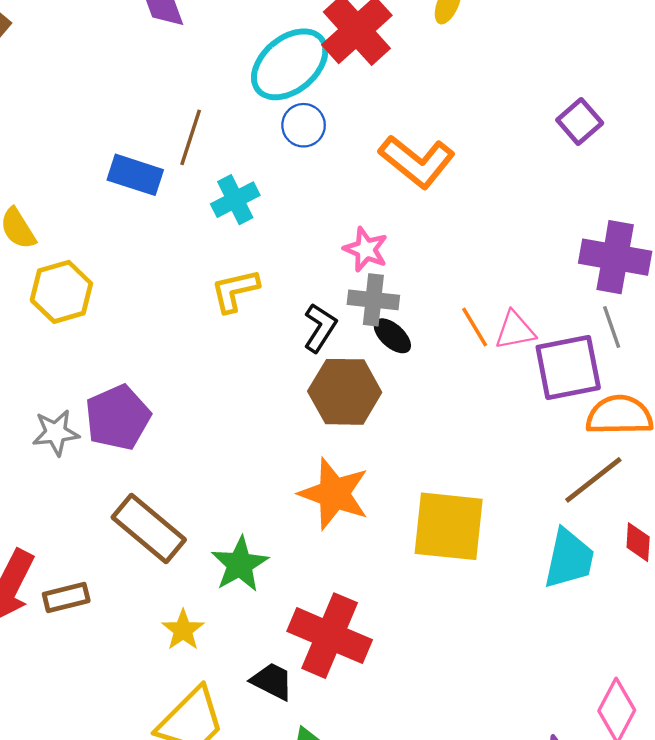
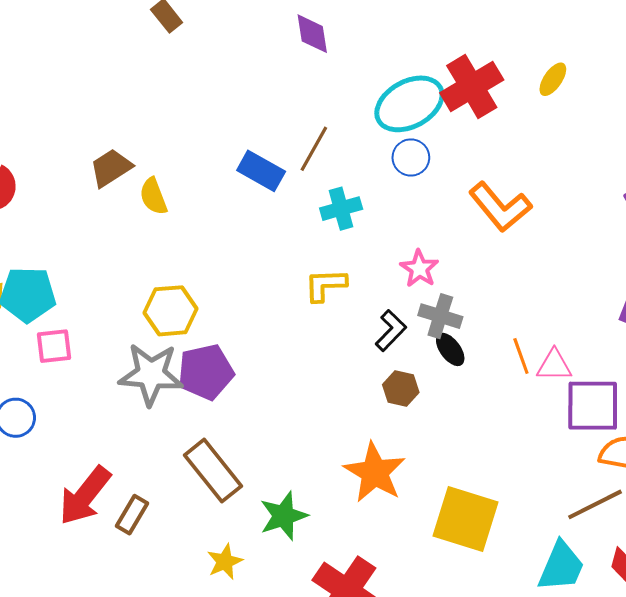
pink star: (366, 249) -> (419, 269), moved
yellow hexagon: (61, 292) -> (171, 311), moved
brown hexagon: (345, 392) -> (401, 389), size x0.6
gray star: (56, 433) -> (151, 374), size x1.6
brown rectangle: (66, 598) -> (132, 515), turned -57

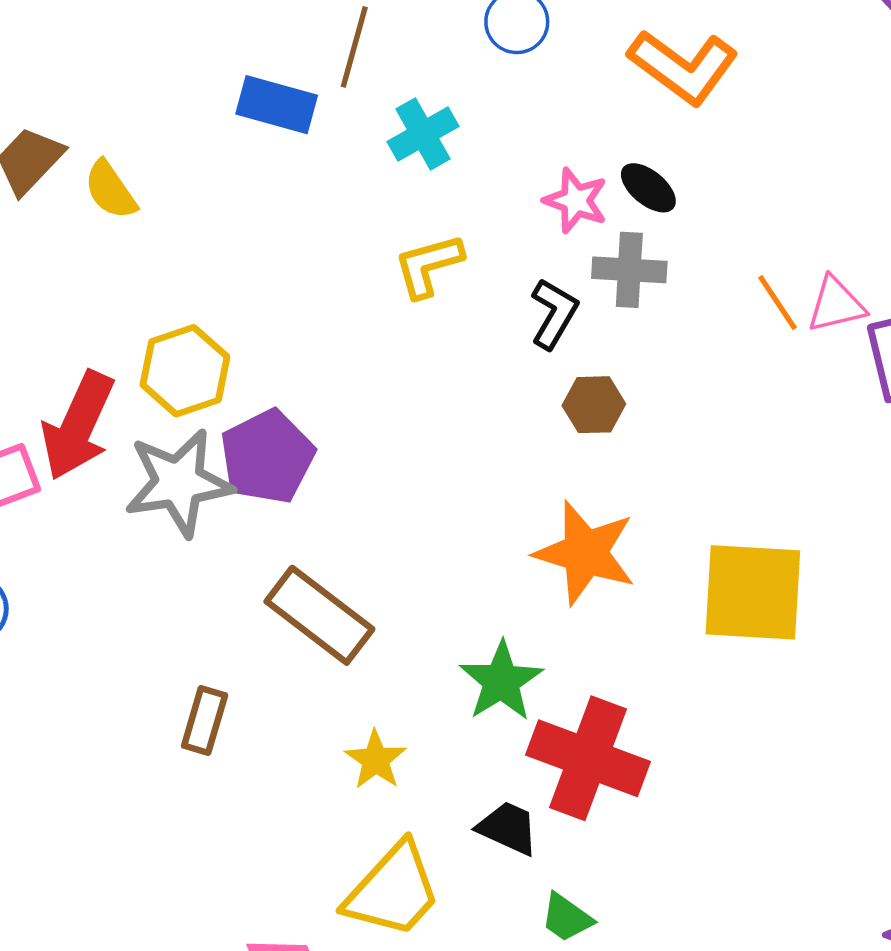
black ellipse: (450, 349) -> (648, 188), moved
red arrow: (85, 496) -> (78, 426), moved
green star: (284, 516) -> (501, 681), moved

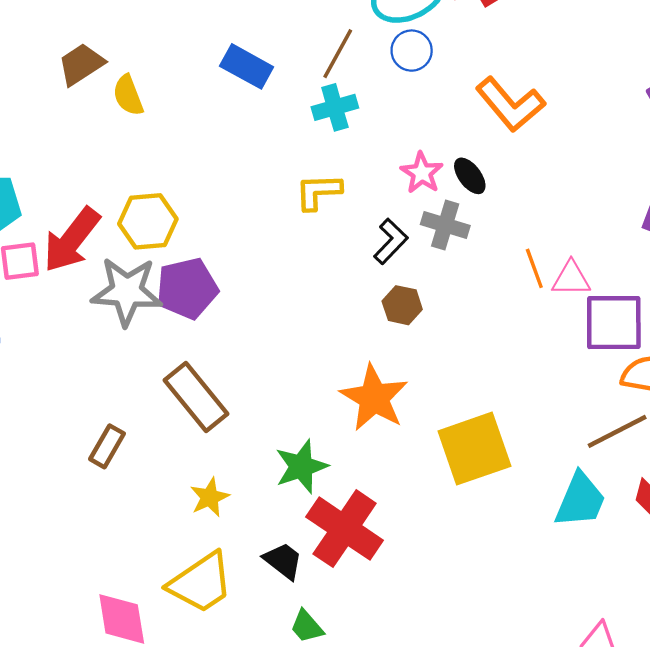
brown line: (354, 47) -> (338, 54), moved
yellow square: (753, 592) -> (474, 449), turned -36

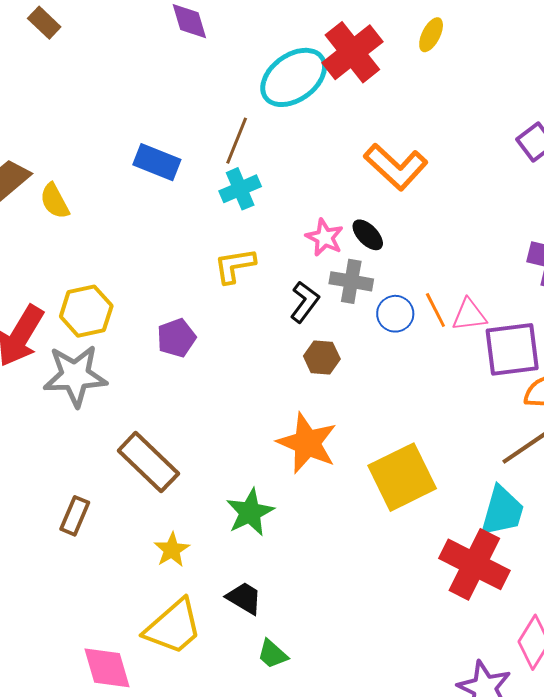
blue circle: (412, 51) -> (395, 314), moved
purple pentagon: (187, 288) -> (176, 338), moved, size x0.7
red cross: (345, 529) -> (474, 564), moved

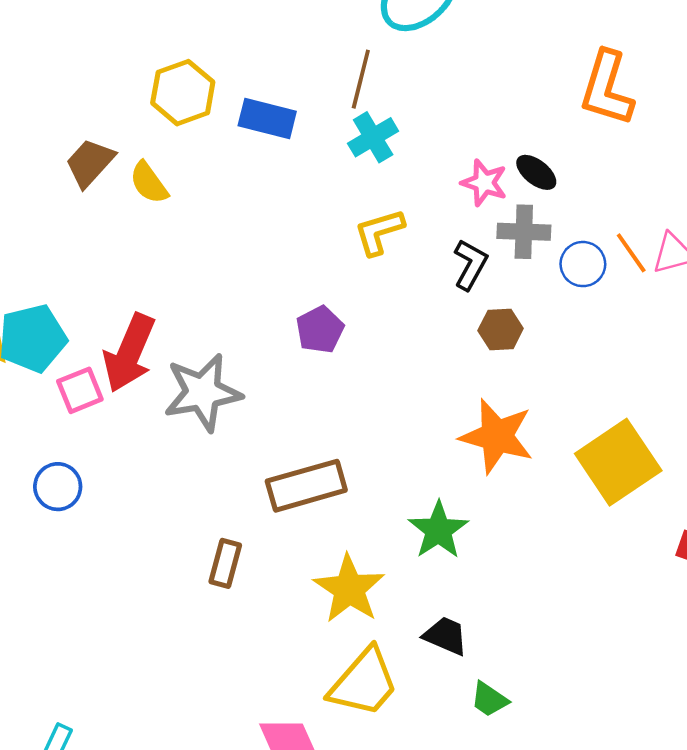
orange L-shape: (396, 167) -> (607, 88), moved, turned 72
yellow hexagon: (86, 311) -> (183, 93), moved
brown rectangle: (148, 462) -> (306, 486), turned -52
yellow star: (172, 550) -> (349, 589), size x1.6

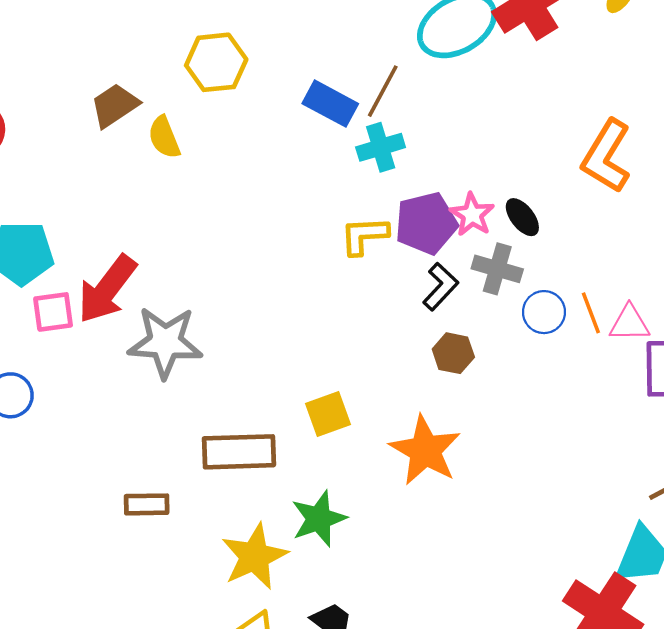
blue rectangle: (267, 119) -> (330, 104), moved
purple pentagon: (320, 330) -> (426, 223), moved, size x1.4
yellow square: (618, 462) -> (328, 414), moved, size x0.6
green star: (438, 530) -> (319, 519), moved
brown rectangle: (225, 563) -> (147, 504), turned 60

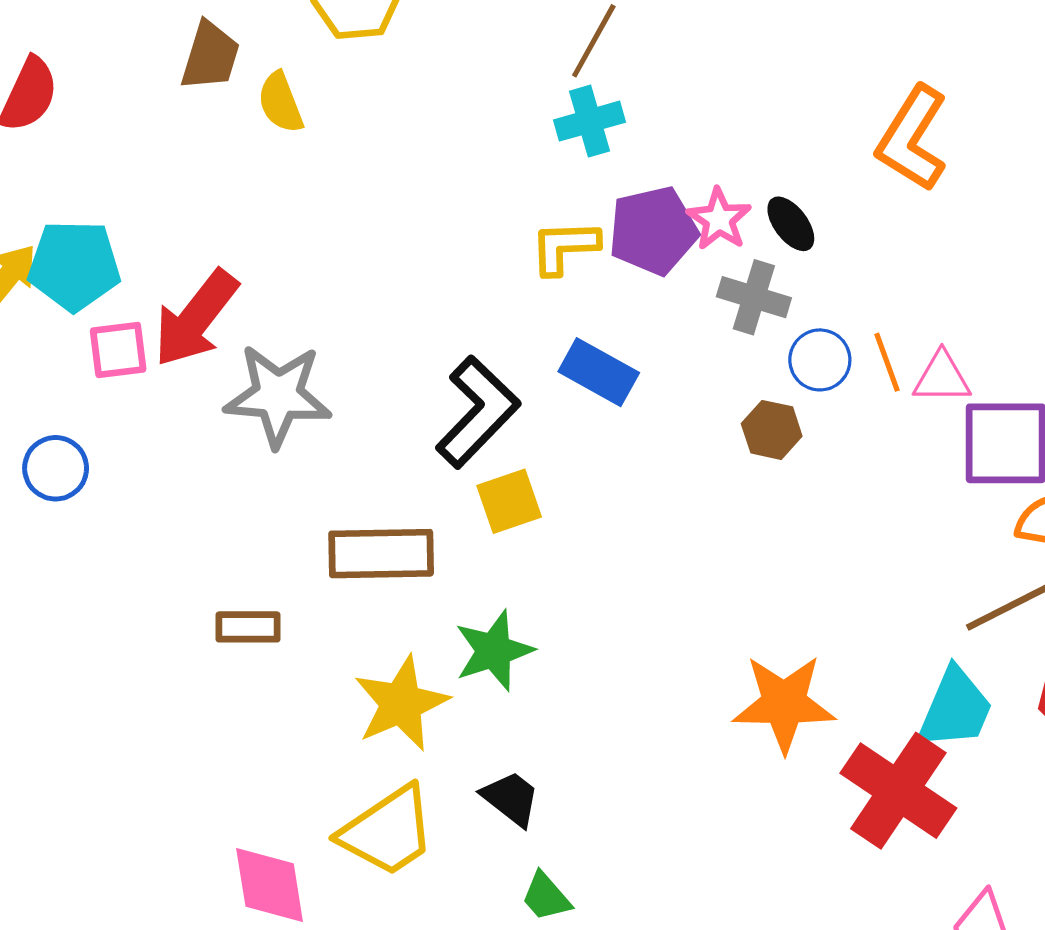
blue rectangle: (330, 104) -> (599, 372), moved
brown trapezoid: (115, 105) -> (210, 56), turned 140
black L-shape: (441, 287) -> (478, 412), moved, size x1.6
brown hexagon: (453, 353) -> (772, 430), moved
orange star: (425, 450) -> (784, 703), moved, turned -30

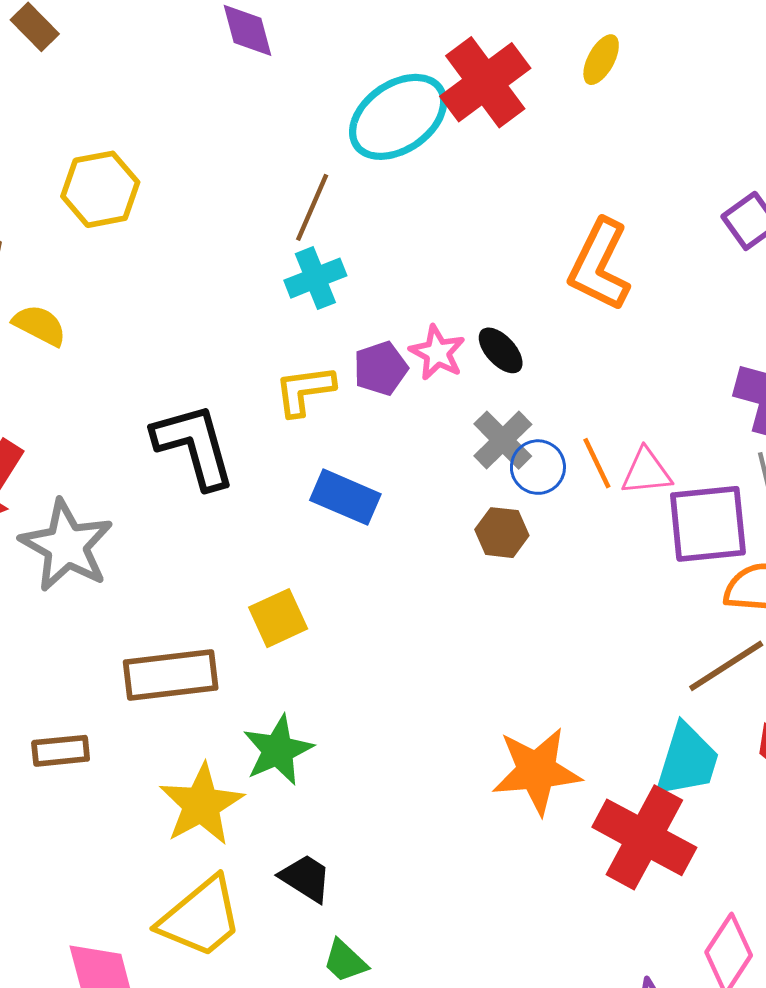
yellow semicircle: (280, 102) -> (40, 325), moved, turned 144
purple pentagon: (653, 231) -> (381, 368), size x0.7
gray cross: (754, 297) -> (503, 440), moved, turned 34
gray star: (278, 396) -> (66, 546), turned 30
black L-shape: (478, 412) -> (194, 446), moved, turned -54

